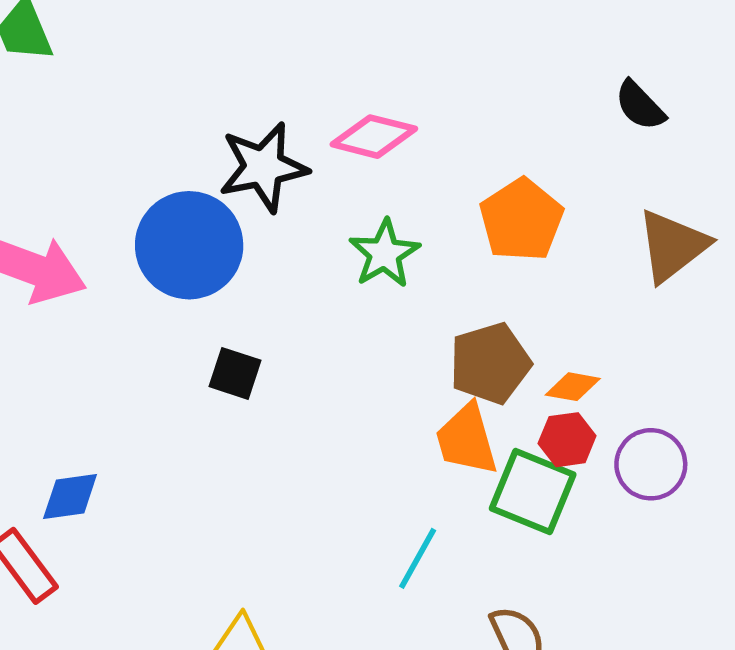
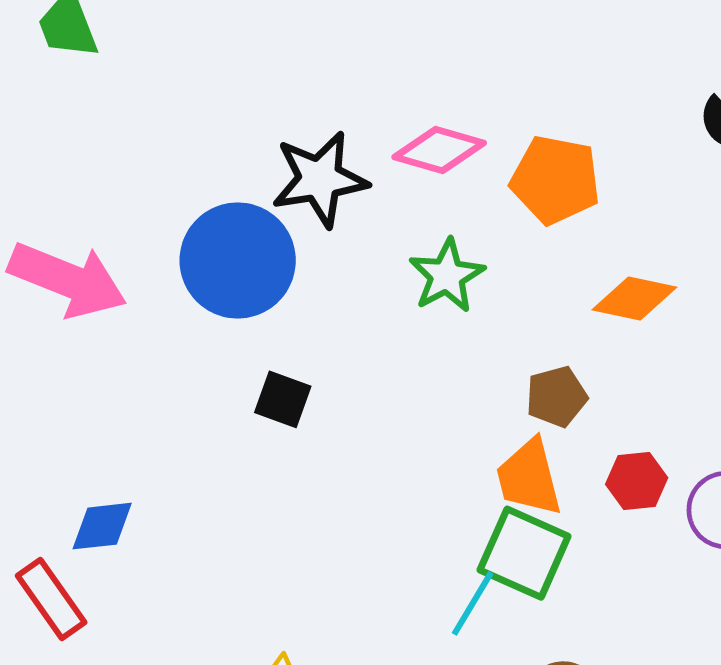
orange pentagon: (521, 220) -> (555, 180), moved, turned -30
brown pentagon: (490, 363) -> (556, 397), size x0.7
orange diamond: (573, 387) -> (634, 299), moved, size x1.4
green square: (533, 491) -> (524, 553), moved

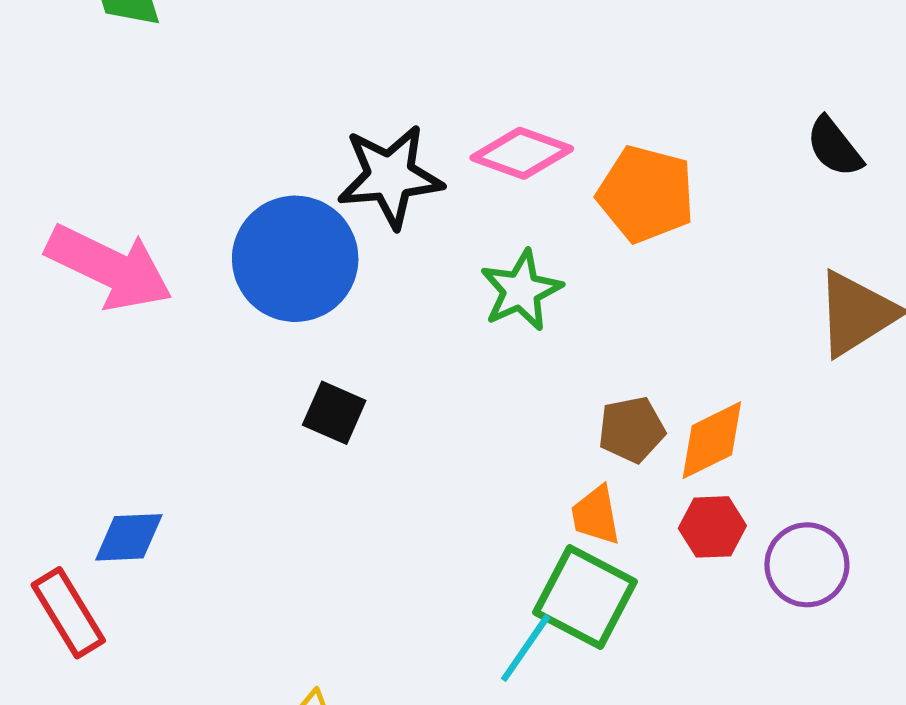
orange diamond: (634, 299) -> (712, 440), moved, turned -42
orange trapezoid: (529, 477) -> (596, 515), size x0.7

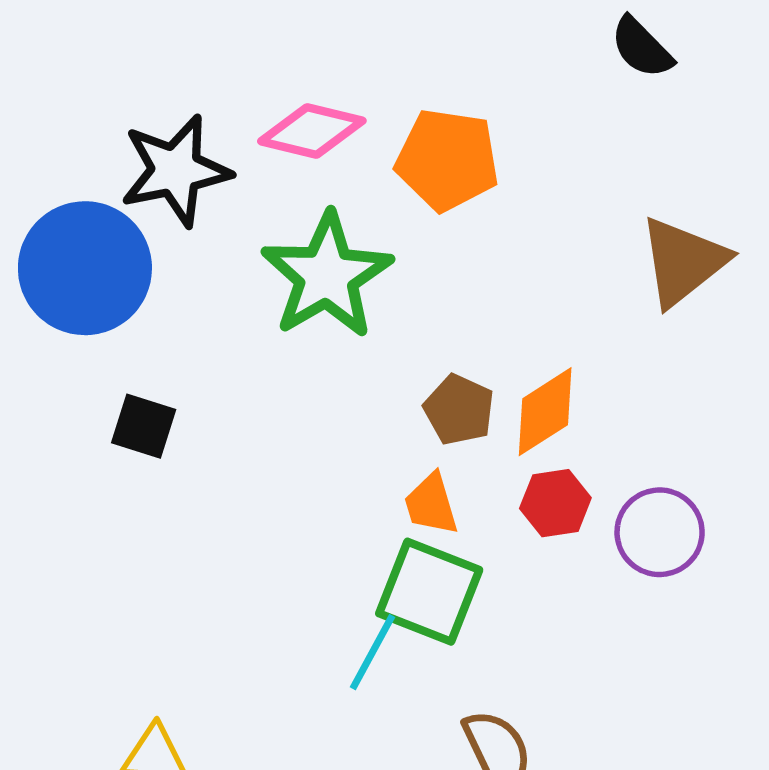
black semicircle: (834, 147) -> (642, 48), moved
green star: (521, 290) -> (327, 276), size x1.5
brown pentagon: (631, 430) -> (459, 410), turned -30

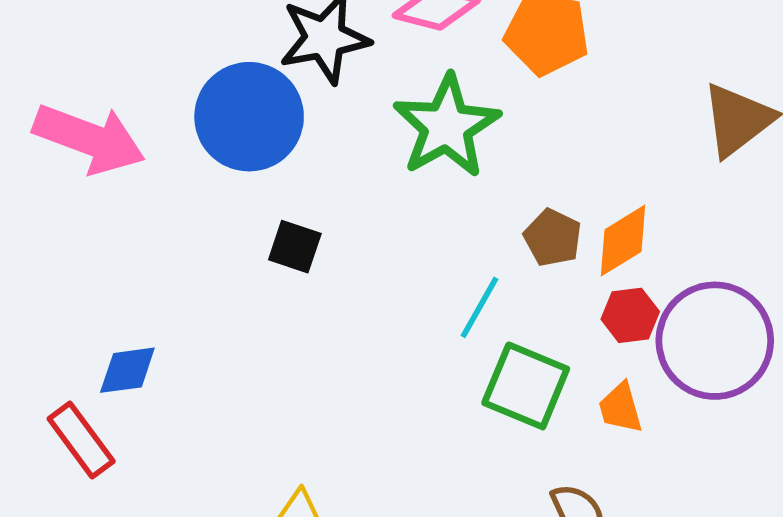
orange trapezoid: (431, 504) -> (620, 408), moved
purple circle: (660, 532) -> (715, 341), size x1.6
cyan line: (372, 652) -> (480, 307), moved

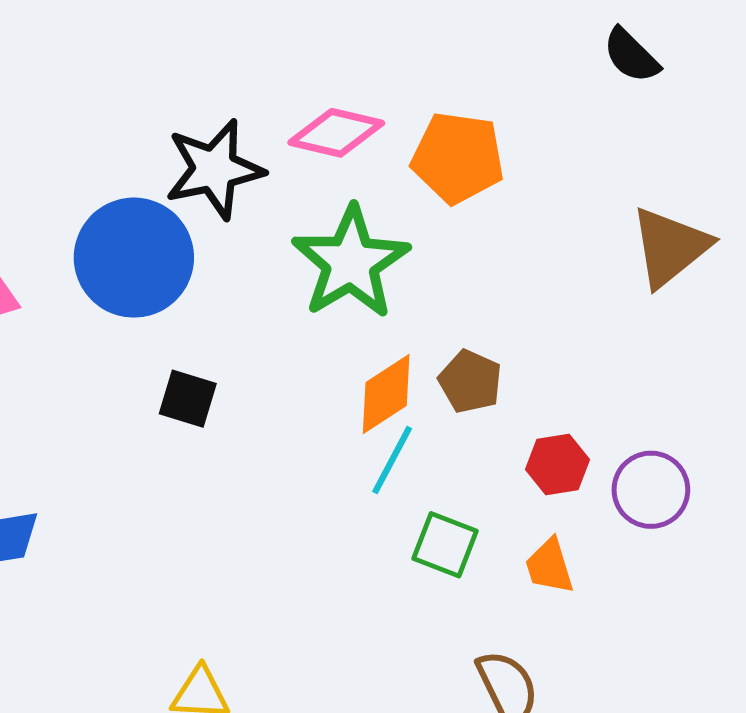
orange diamond: (623, 241) -> (386, 394), moved
purple circle: (715, 341) -> (651, 490), size x0.6
green square: (526, 386) -> (445, 545), size x0.7

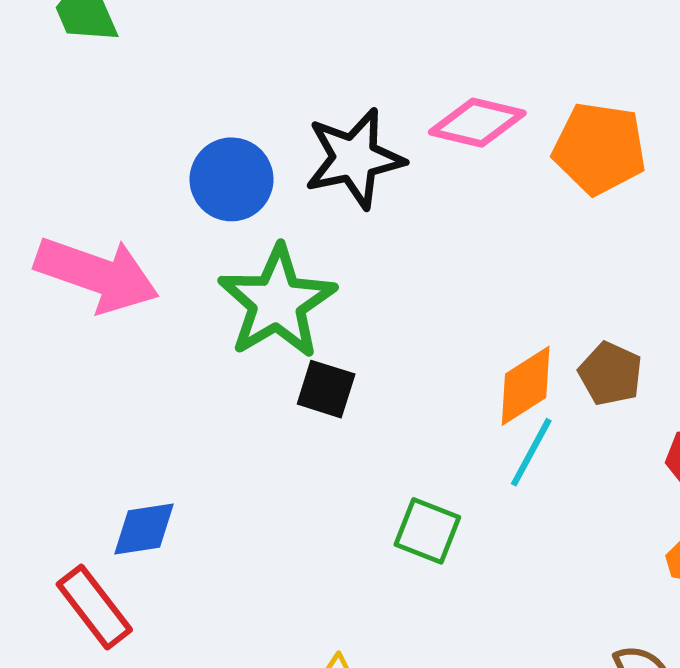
blue circle: (134, 258) -> (232, 179), moved, size x0.7
green star: (351, 262) -> (277, 302), moved
green square: (445, 545) -> (427, 531), moved

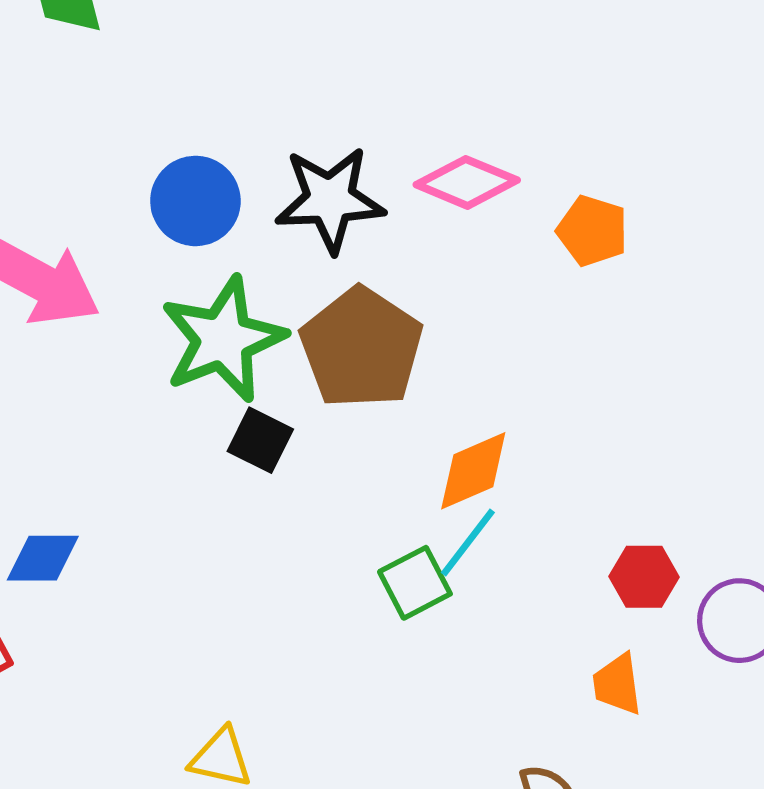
orange pentagon: (600, 148) -> (592, 231), size x0.7
brown pentagon: (610, 374) -> (361, 348), moved, size x1.8
green square: (427, 531) -> (415, 583), moved, turned 32

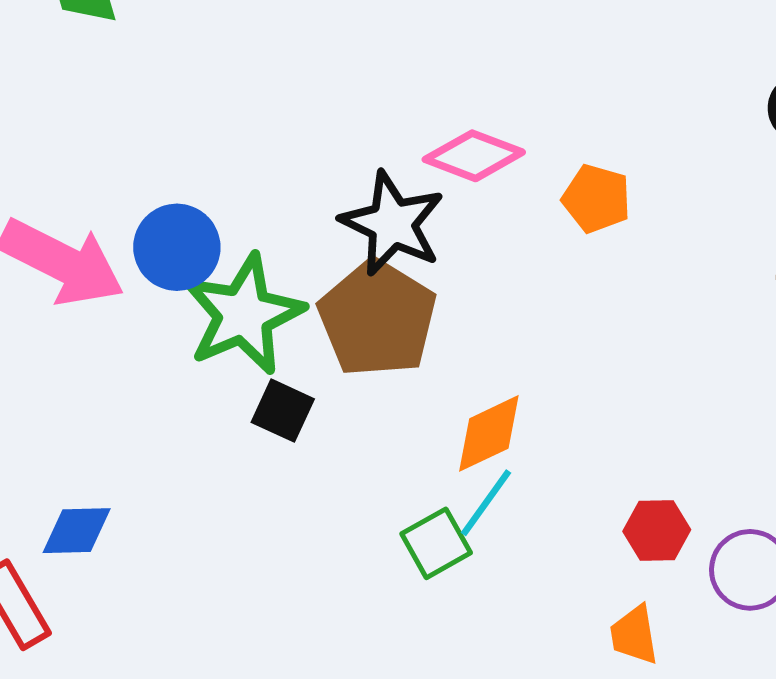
black star: (330, 200) -> (392, 224), moved, turned 30
blue circle: (195, 201) -> (177, 247), moved

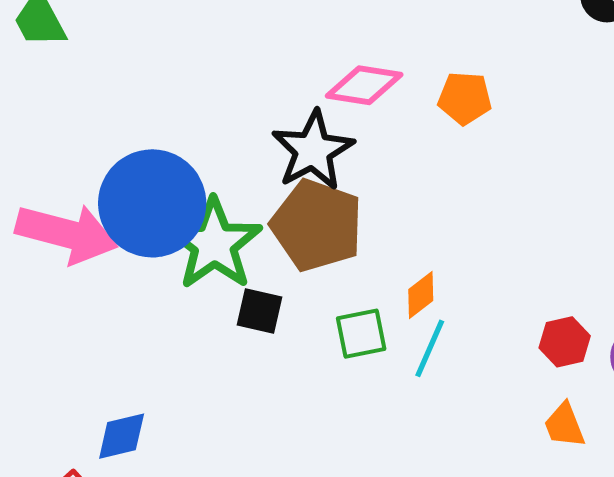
black star: (392, 224) -> (313, 150), turned 30
blue circle: (177, 247) -> (152, 203), size x1.6
orange diamond: (489, 433) -> (421, 295), size x0.7
green square: (436, 543) -> (361, 334), moved, turned 30

